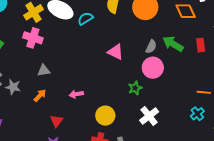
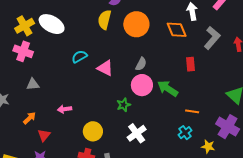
cyan semicircle: (85, 19) -> (79, 57), moved
green arrow: (173, 44) -> (168, 89), moved
orange arrow: (40, 95) -> (29, 118), moved

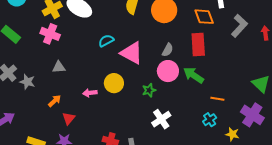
red rectangle: (191, 64) -> (198, 44), moved, size x1.6
pink triangle: (105, 68) -> (132, 53), size x1.4
yellow circle: (93, 131) -> (114, 83), moved

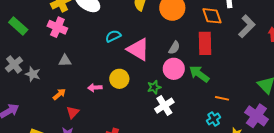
white cross: (161, 119) -> (164, 106), moved

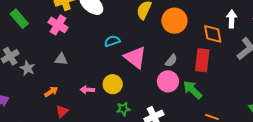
green star: (154, 87) -> (123, 109), moved

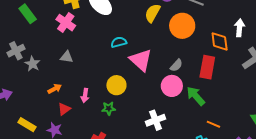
pink arrow: (87, 90) -> (85, 95), moved, turned -88
green star: (123, 109) -> (109, 108), moved

